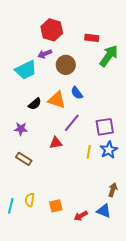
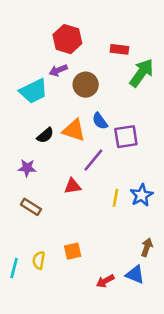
purple square: (105, 127) -> (126, 137), moved
orange square: (56, 206) -> (73, 251), moved

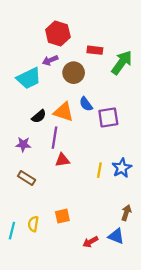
red rectangle: (119, 49) -> (95, 50), moved
purple line: (93, 160) -> (55, 138), moved, turned -30

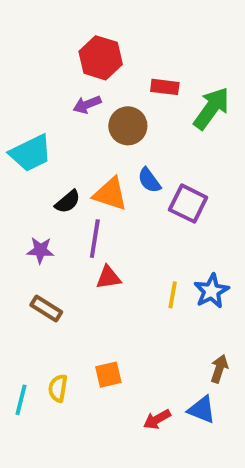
cyan trapezoid: (29, 78) -> (31, 153), moved
purple square: (108, 117) -> (188, 204), turned 35

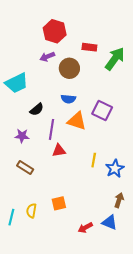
blue semicircle: (149, 180) -> (68, 99), moved, turned -48
orange triangle: (110, 194) -> (77, 121), moved
blue star: (211, 291) -> (115, 169), moved

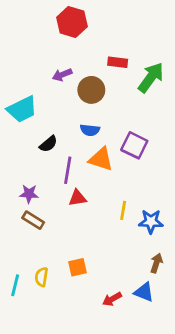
red hexagon: (55, 31) -> (72, 22), moved
purple star: (22, 136) -> (29, 194), moved
blue star: (115, 169) -> (151, 222), turned 30

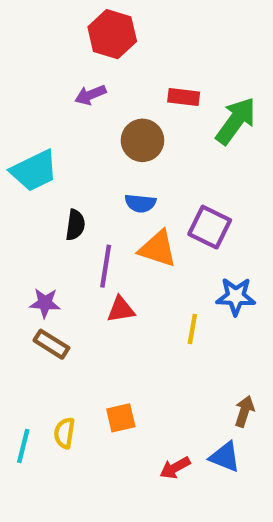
purple arrow: (62, 75) -> (90, 95), moved
black semicircle: (48, 144) -> (75, 225), turned -42
blue star: (151, 222) -> (236, 296), moved

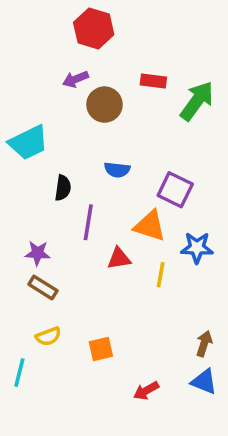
brown circle: (142, 140) -> (105, 105), moved
orange triangle: (158, 249) -> (150, 226), moved
red triangle: (121, 309) -> (119, 258), moved
yellow semicircle: (64, 433) -> (48, 336), moved, turned -120
blue triangle: (225, 457) -> (204, 382), moved

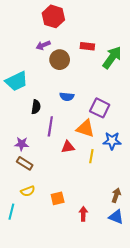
red arrow: (146, 391) -> (83, 214), moved, turned 120

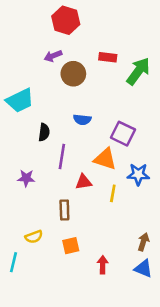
brown rectangle: (25, 163) -> (64, 210), moved, turned 56

